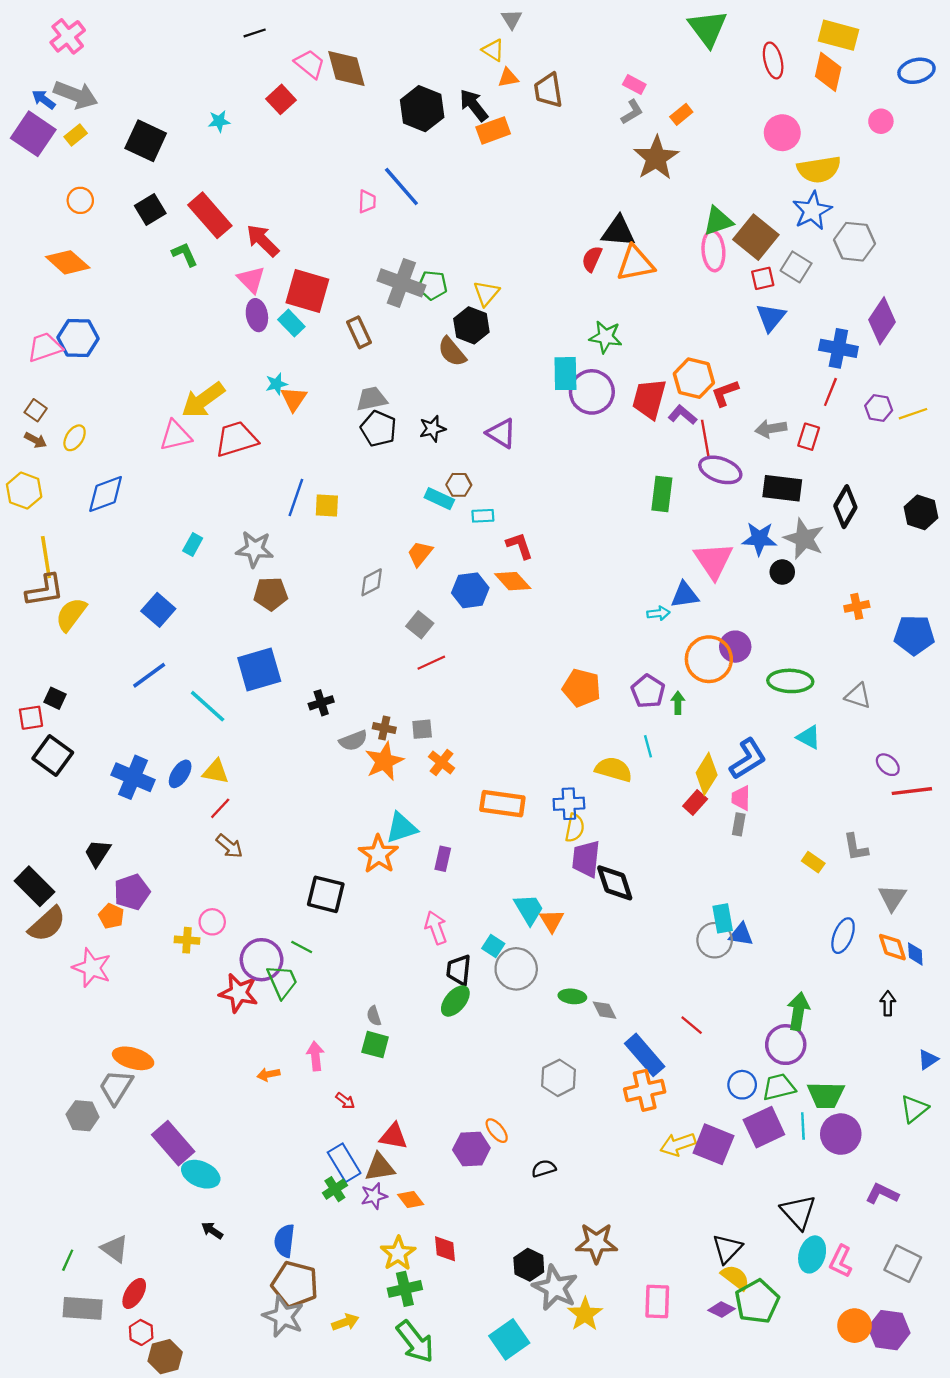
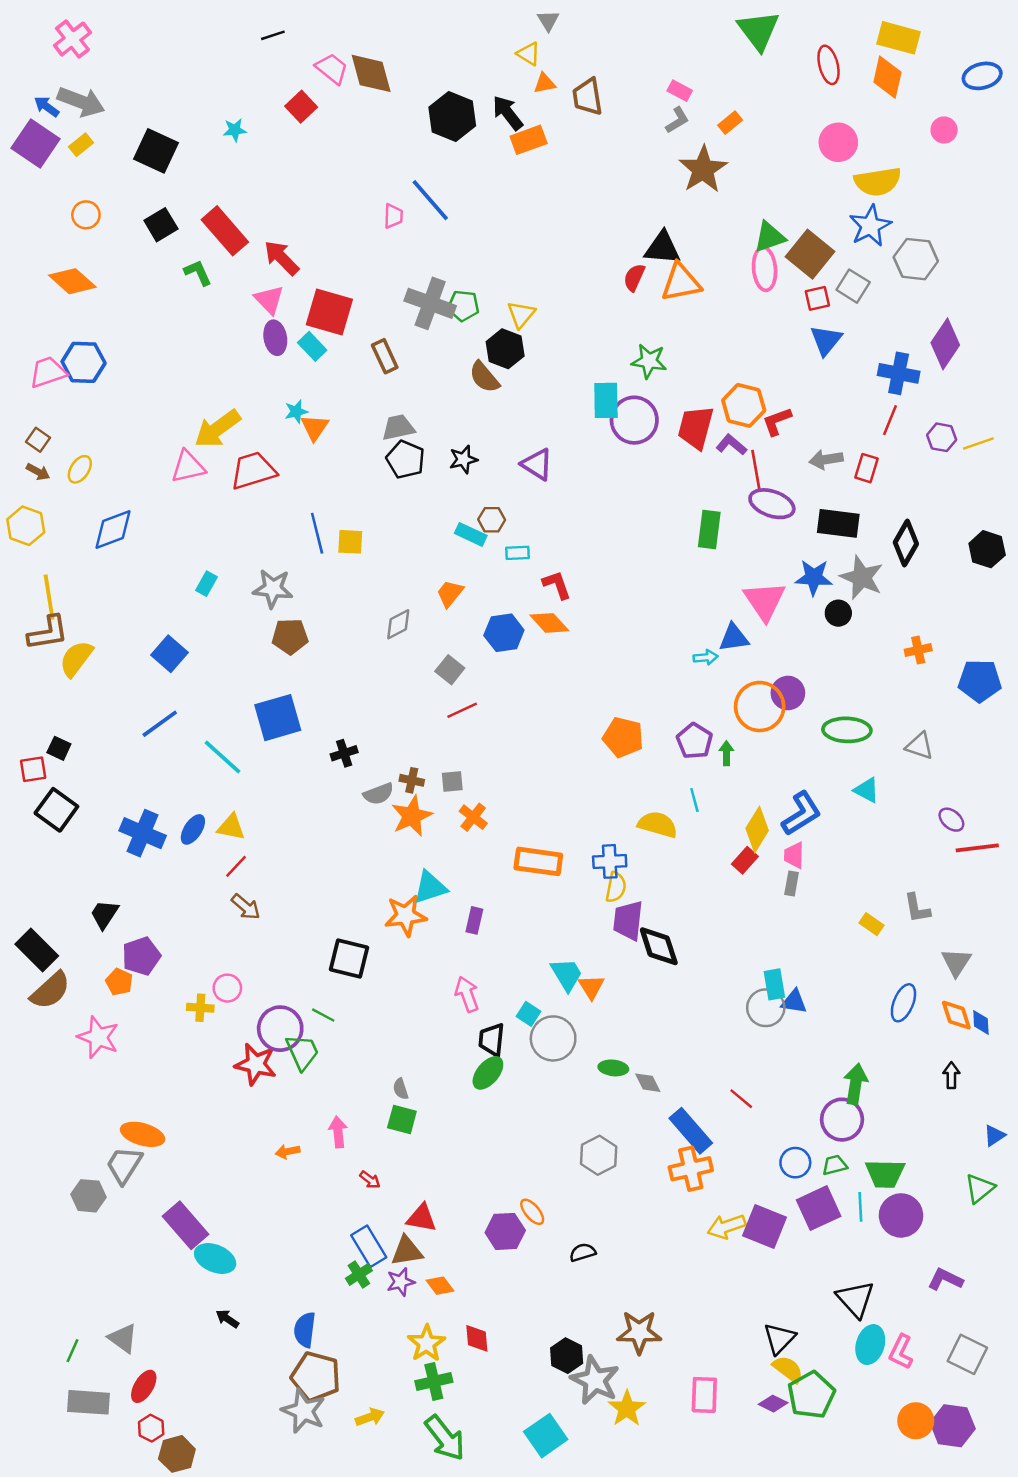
blue line: (296, 497) -> (317, 533), turned -33
orange star: (379, 854) -> (406, 916), turned 30
green trapezoid: (779, 1087) -> (835, 1165), size x0.7

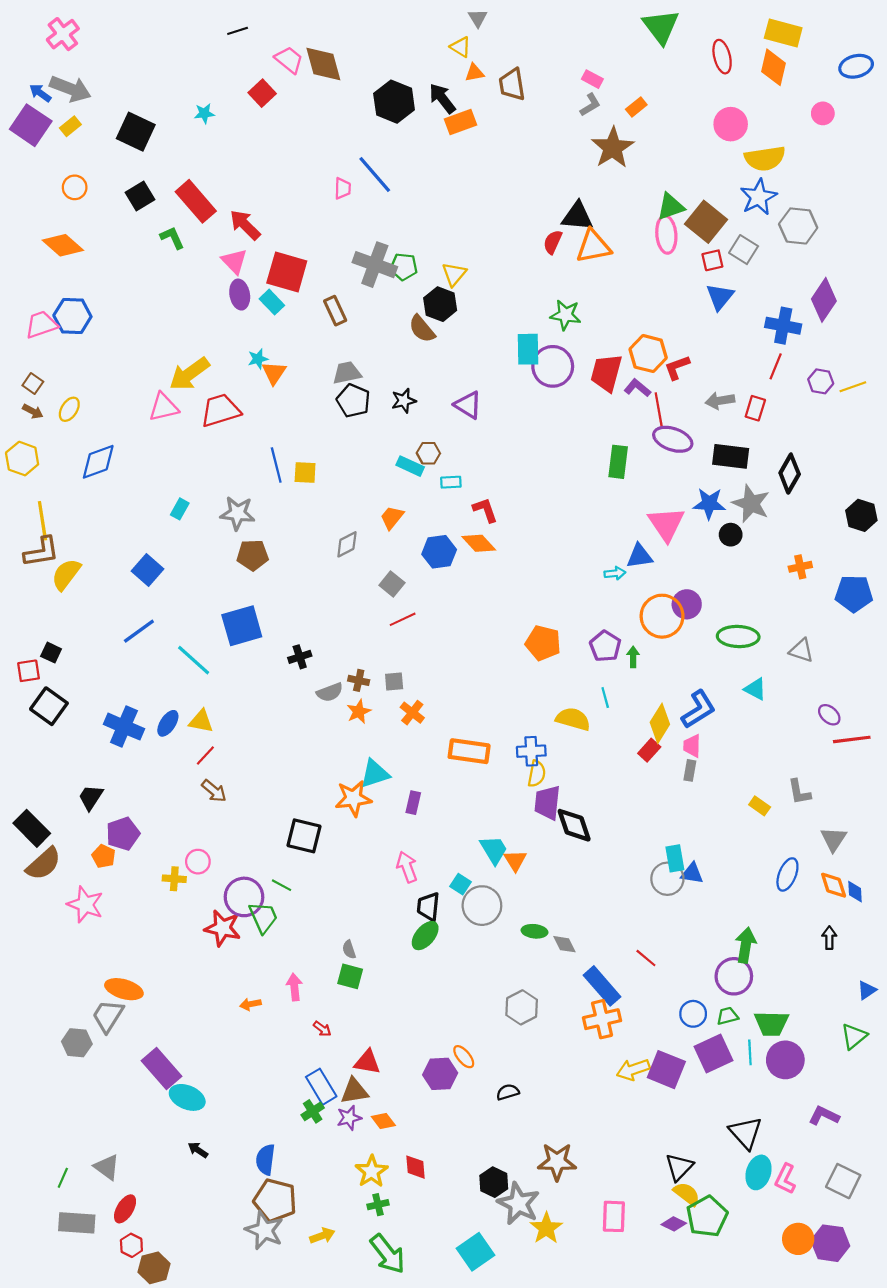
black hexagon: (987, 549) -> (861, 515), moved
orange star: (412, 816) -> (359, 712), size x0.7
green cross: (434, 1381) -> (378, 1205), size x0.7

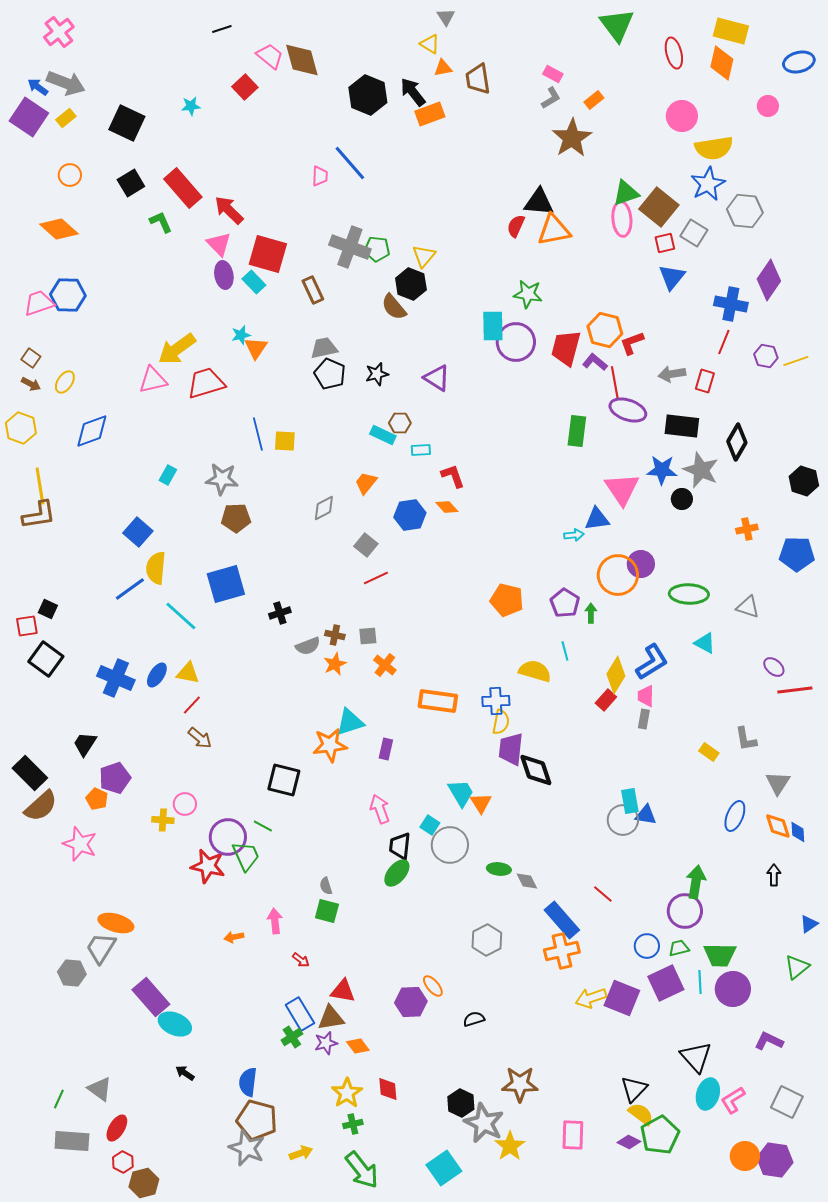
orange diamond: (479, 543) -> (447, 507), size x0.7
yellow semicircle: (66, 574) -> (156, 568), moved, turned -32
pink L-shape: (785, 1179) -> (733, 1100), turned 32

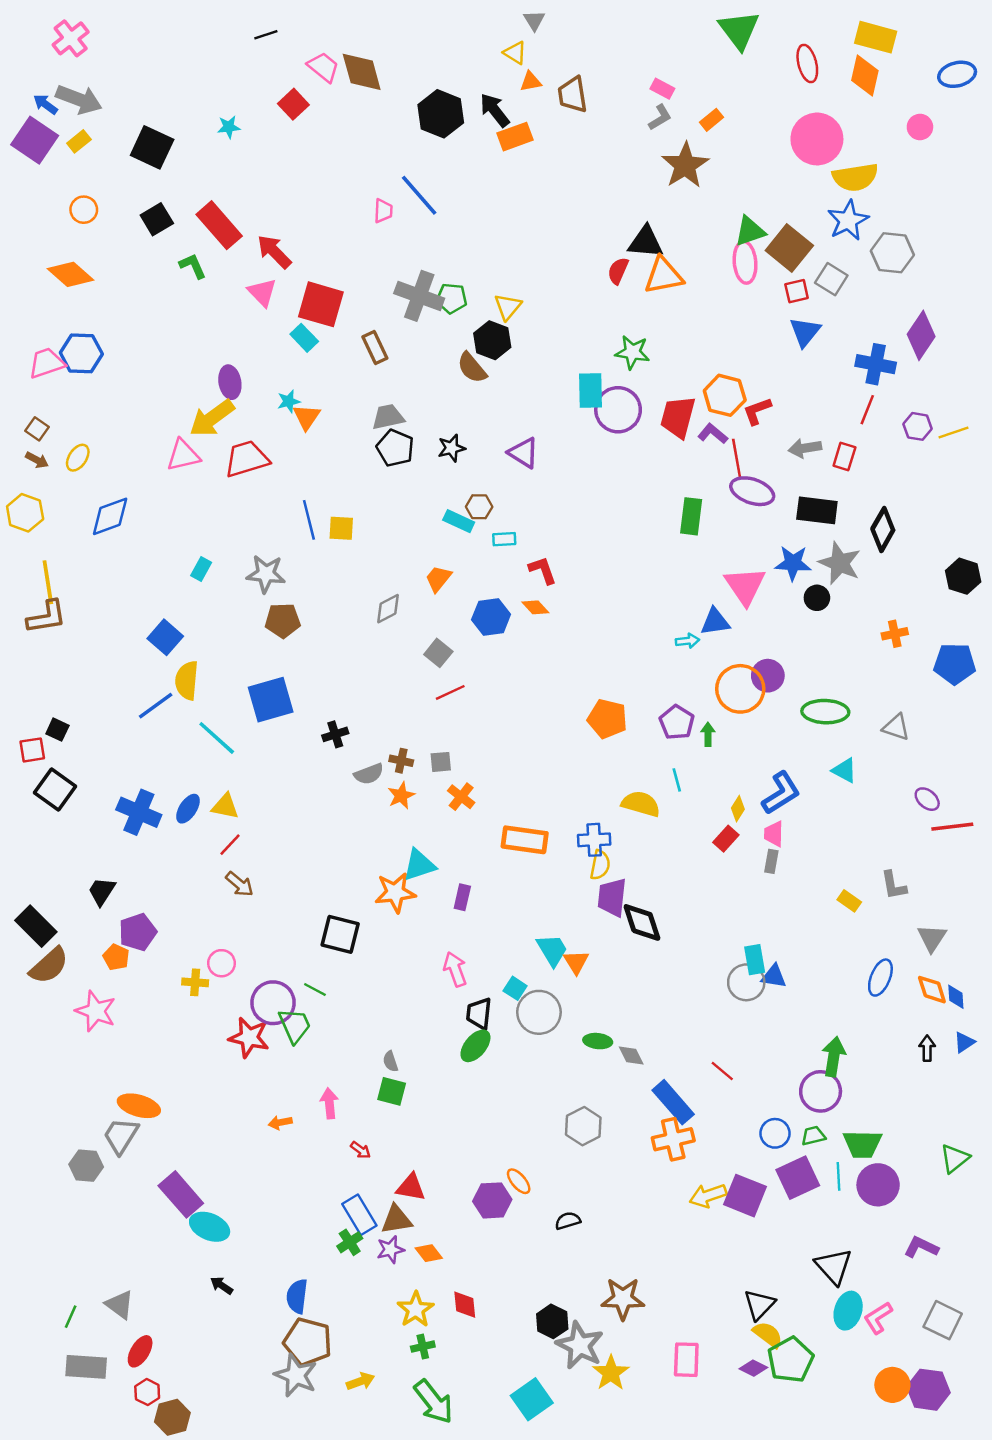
pink circle: (682, 116) -> (817, 139), size x1.4
purple ellipse: (224, 275) -> (230, 382), moved
yellow diamond: (616, 675) -> (738, 809), size x0.6
blue triangle: (809, 924) -> (964, 1042), moved

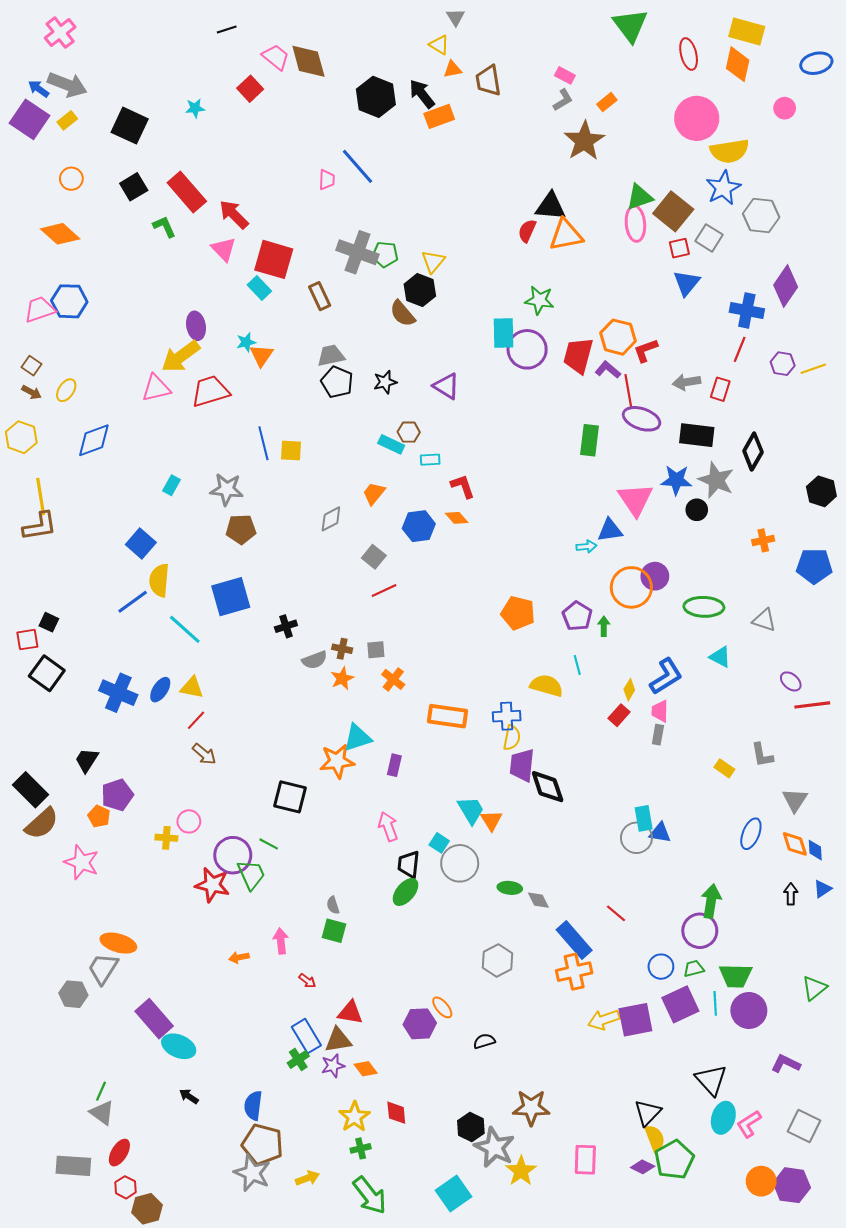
purple square: (745, 1196) -> (635, 1020), turned -33
green line: (71, 1317) -> (101, 1091), moved
yellow semicircle: (768, 1335) -> (655, 1138), turned 32

